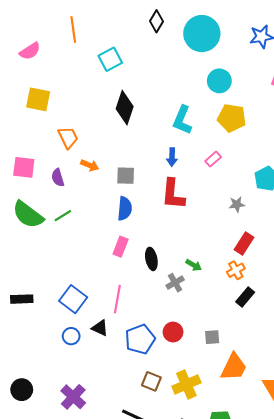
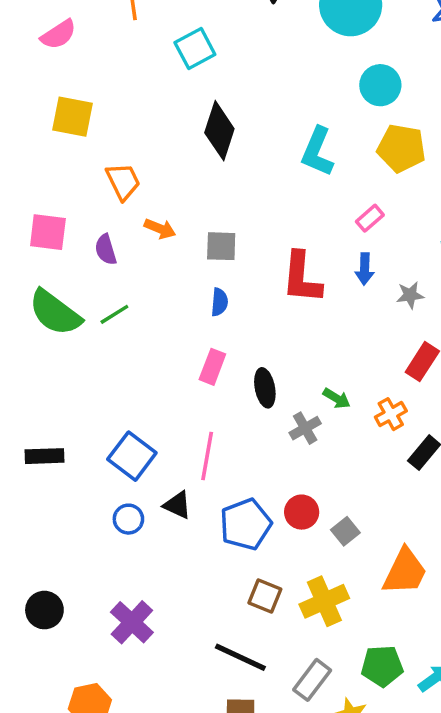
blue arrow: (172, 157) -> (365, 269), moved
blue semicircle: (125, 209) -> (219, 302), size x0.7
orange cross: (236, 270) -> (391, 414), moved
gray square: (212, 337) -> (345, 531), moved, turned -35

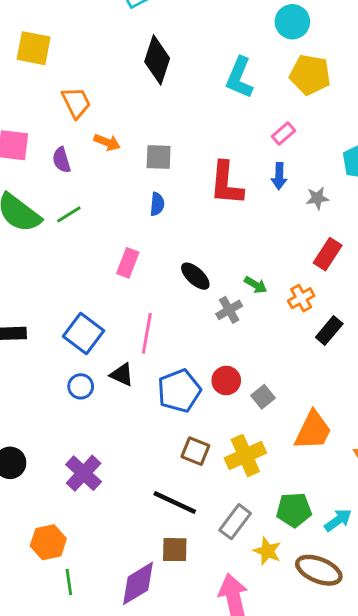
pink rectangle: (212, 367) -> (128, 263), moved
black ellipse: (265, 388) -> (195, 276), turned -36

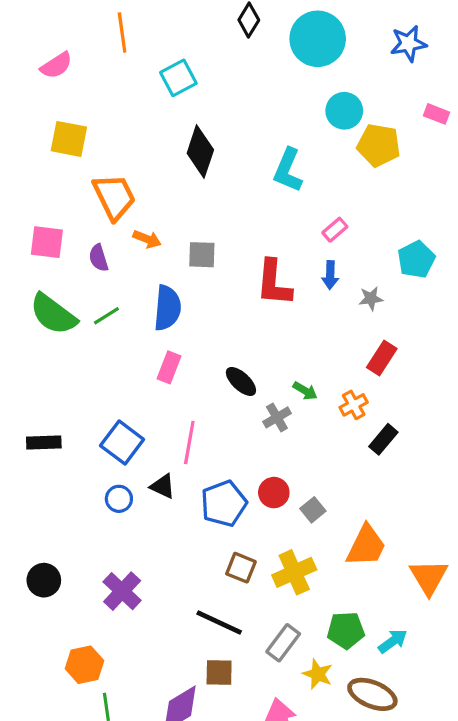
yellow pentagon: (310, 75) -> (379, 145), moved
orange trapezoid: (76, 103) -> (114, 197), size x1.4
blue semicircle: (157, 204) -> (167, 308), moved, size x1.8

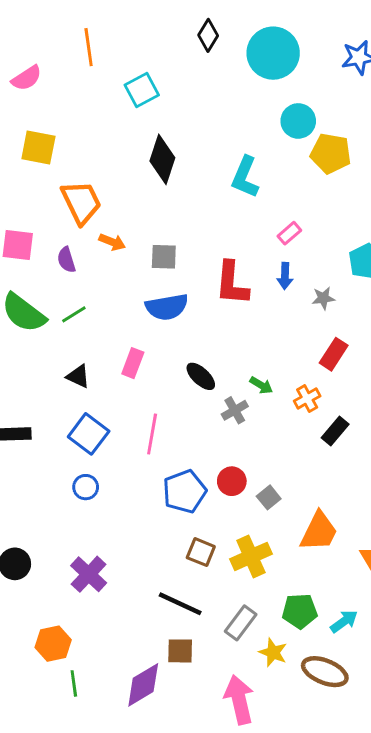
blue semicircle: (167, 308) -> (167, 307), moved, turned 75
black triangle: (163, 486) -> (78, 376), moved

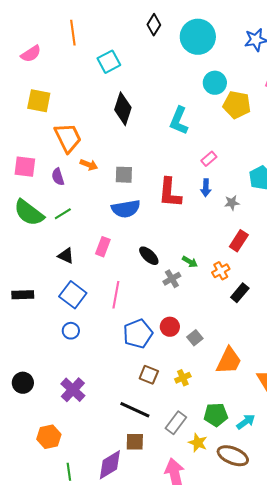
yellow cross: (251, 556) -> (183, 378), size x0.6
green line: (74, 683) -> (69, 472), moved

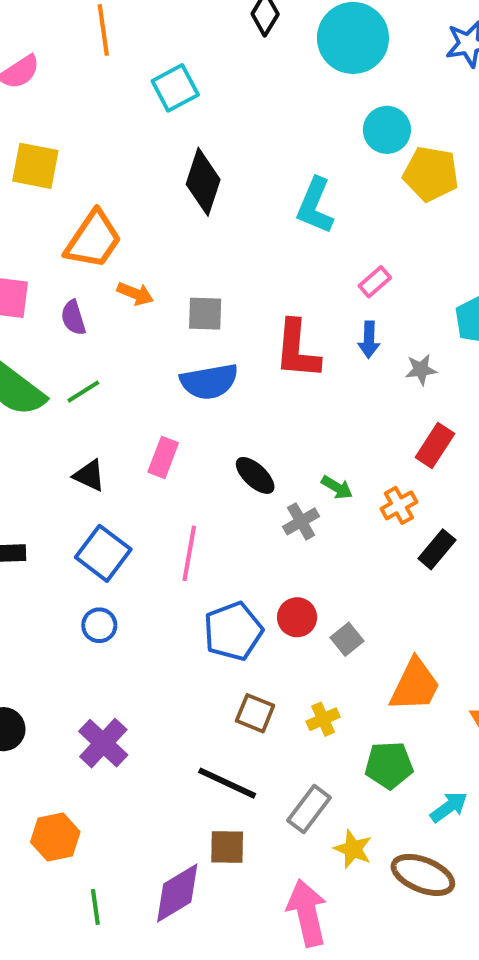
orange trapezoid: (68, 138) -> (93, 240), turned 60
green pentagon: (216, 415) -> (389, 765), moved

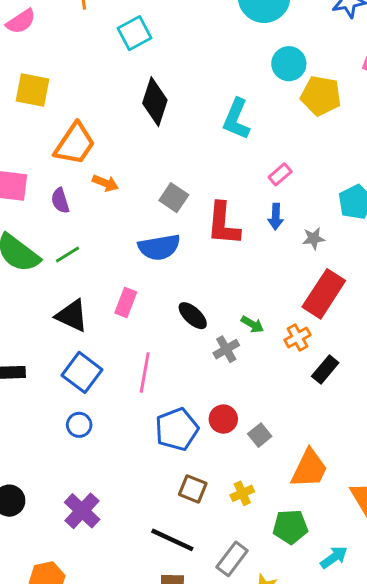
gray square: (205, 314) -> (174, 198), moved, turned 32
red rectangle: (435, 445) -> (324, 294), size x1.5
black triangle: (89, 475) -> (72, 316), size x1.4

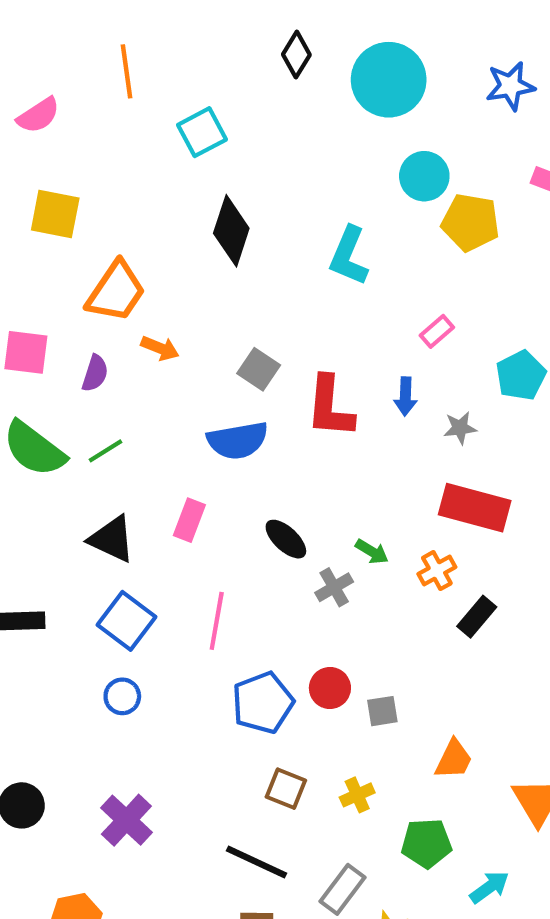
pink rectangle: (280, 174) -> (437, 331), moved
purple semicircle: (60, 201) -> (95, 373), turned -145
red rectangle: (324, 294) -> (475, 508), turned 72
gray square: (260, 435) -> (382, 711), turned 30
orange trapezoid: (309, 469) -> (454, 759), size x0.7

